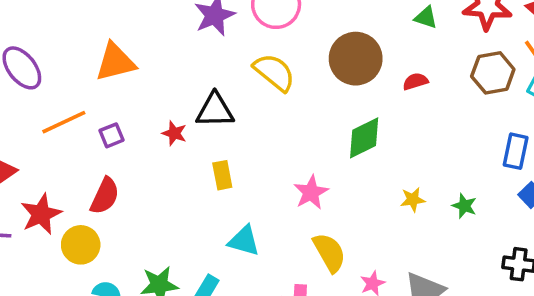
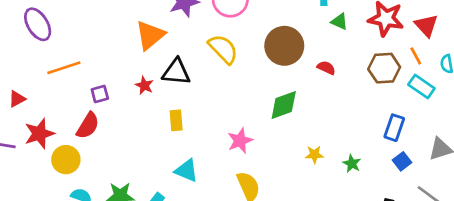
orange triangle: (115, 62) -> (150, 35), moved, turned -32
red semicircle: (415, 81) -> (326, 68), turned 36
purple square: (112, 135) -> (100, 94), moved

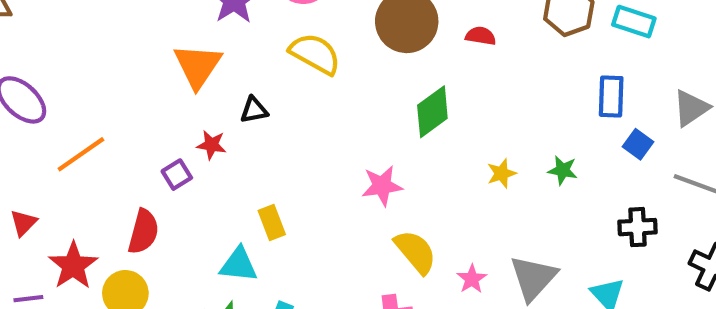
black triangle: (176, 72) -> (254, 110), size x0.6
purple square: (100, 94) -> (177, 175), moved
yellow rectangle: (176, 120) -> (272, 222), moved
pink star: (240, 141) -> (382, 186), turned 30
cyan triangle: (186, 171) -> (239, 265), moved

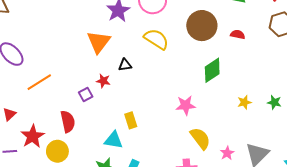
red semicircle: (143, 232) -> (68, 122), turned -30

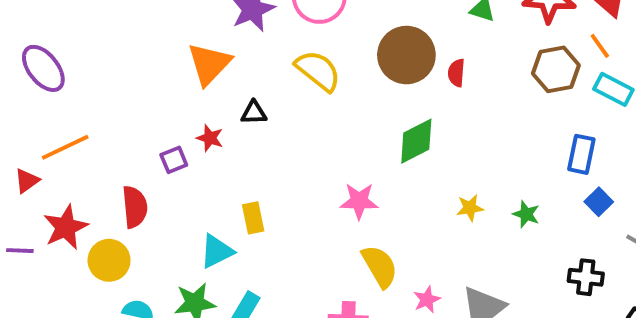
red semicircle: (238, 34) -> (456, 73), moved, turned -104
orange line: (39, 82) -> (65, 147), moved
cyan triangle: (114, 140) -> (217, 251), turned -42

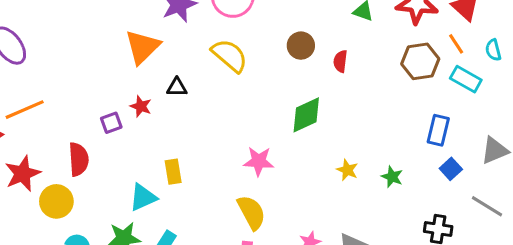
brown circle: (406, 55) -> (301, 46), size x0.6
yellow star: (470, 208) -> (347, 170), turned 30
yellow semicircle: (380, 266) -> (251, 212), moved

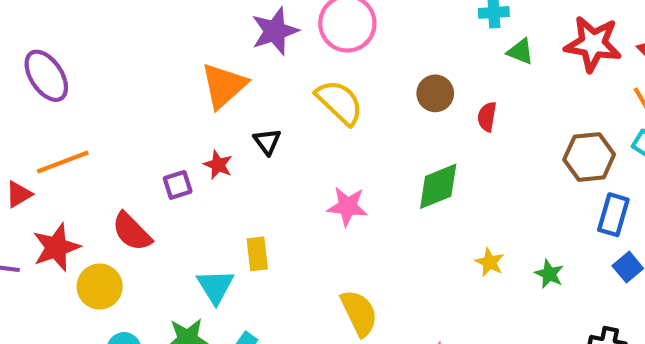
brown hexagon: (420, 61) -> (589, 157), moved
black triangle: (177, 87) -> (267, 142), turned 50
red semicircle: (79, 159) -> (132, 232), turned 136
pink star: (259, 161) -> (347, 206), moved
cyan triangle: (143, 197) -> (215, 286), turned -40

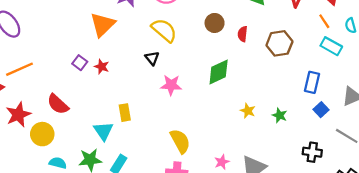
black triangle: (267, 142) -> (152, 58), moved
brown hexagon: (589, 157) -> (279, 43), moved
purple square: (178, 185) -> (80, 63), moved, turned -32

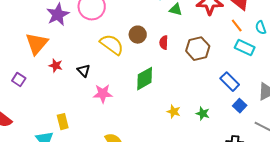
yellow semicircle: (164, 30) -> (112, 45), moved
red star: (102, 67) -> (56, 66), moved
blue rectangle: (312, 82) -> (230, 82), turned -54

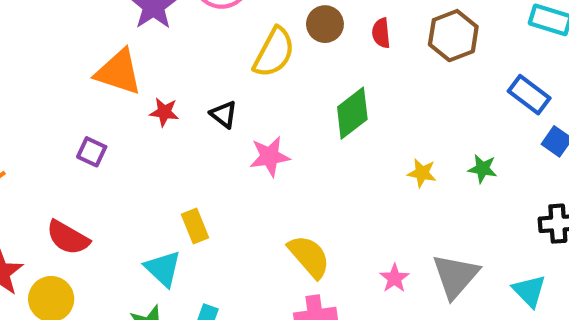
orange triangle: (37, 44) -> (118, 72), turned -45
yellow semicircle: (112, 45) -> (274, 52), turned 90

